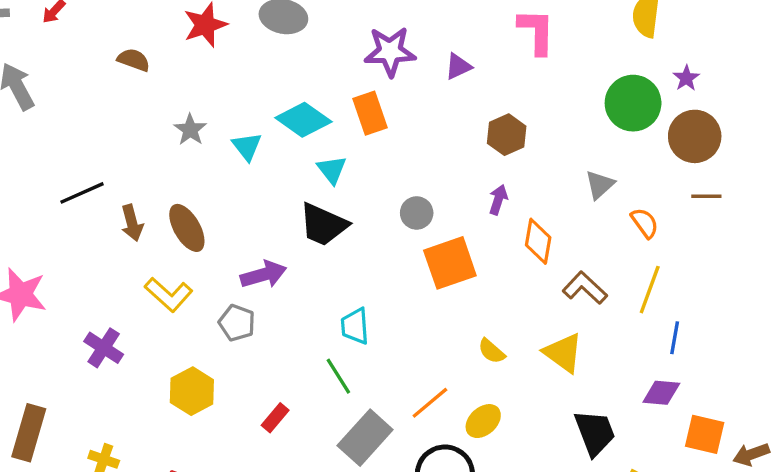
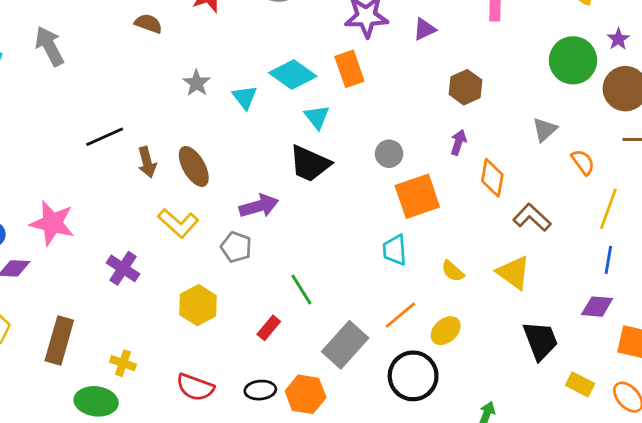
yellow line: (650, 290) -> (608, 209), moved
cyan trapezoid: (355, 326) -> (395, 250), moved
green line: (338, 376) -> (301, 290), moved

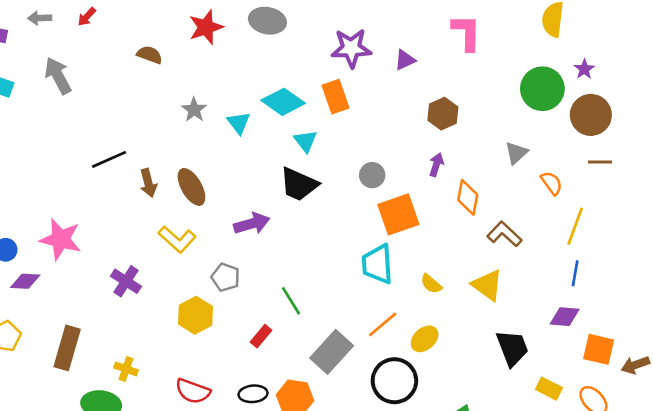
gray pentagon: (236, 247) -> (226, 277), moved
cyan trapezoid: (395, 250) -> (377, 264), size x1.4

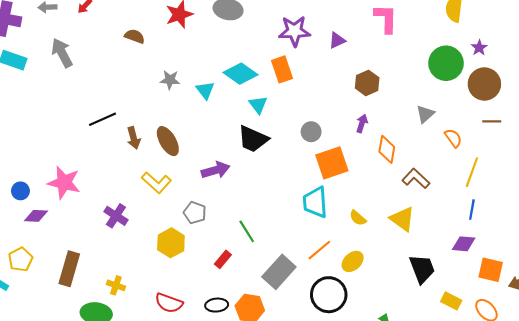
gray star: (194, 110) -> (170, 80), turned -30

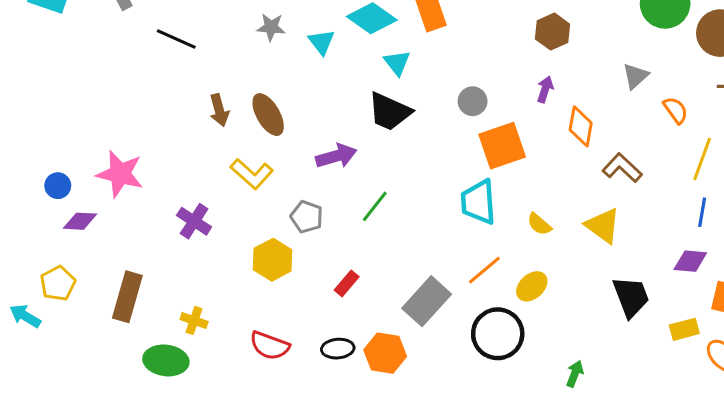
black line: (102, 119) -> (176, 39), moved, turned 48
green line: (247, 231) -> (375, 206), moved, turned 70
yellow rectangle: (451, 301) -> (684, 329), moved, turned -42

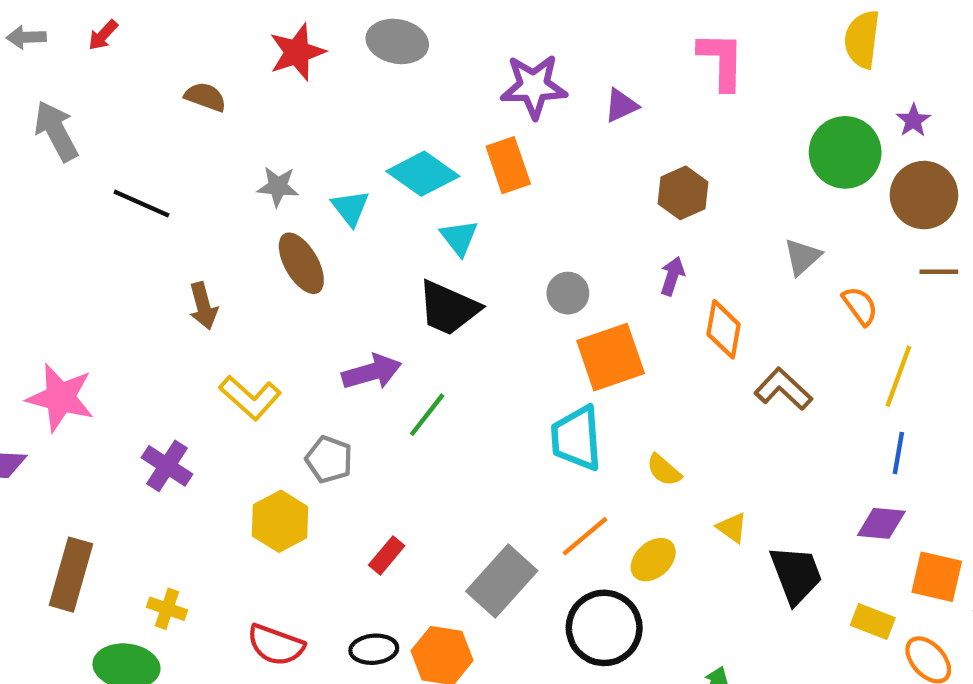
brown ellipse: (268, 115) -> (301, 263), moved
green line: (375, 206) -> (427, 415), moved
yellow triangle: (603, 226) -> (732, 528), moved, size x0.6
yellow rectangle: (684, 329) -> (873, 621), turned 36

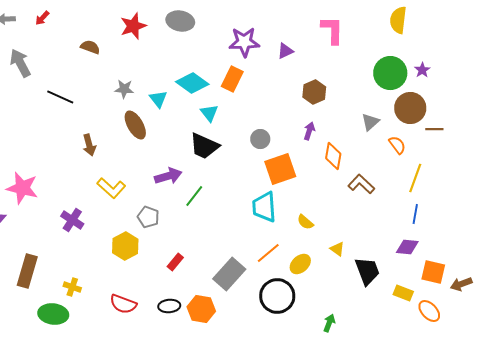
purple star: (913, 120) -> (422, 70), moved
orange rectangle: (508, 165) -> (232, 79), turned 45
brown circle: (924, 195) -> (410, 108), moved

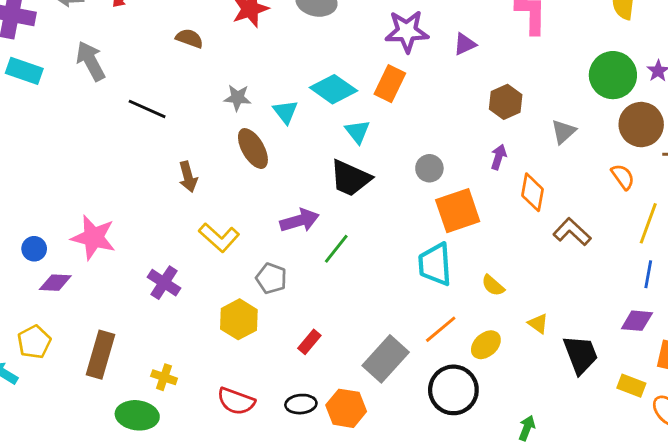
gray triangle: (370, 122) -> (564, 132), moved

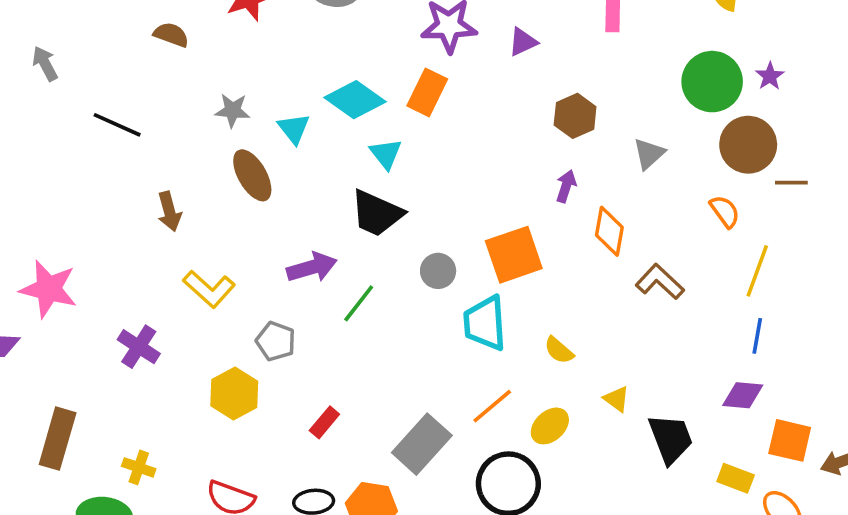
gray arrow: (91, 61) -> (45, 64), size x0.7
gray circle: (429, 168) -> (438, 271), moved

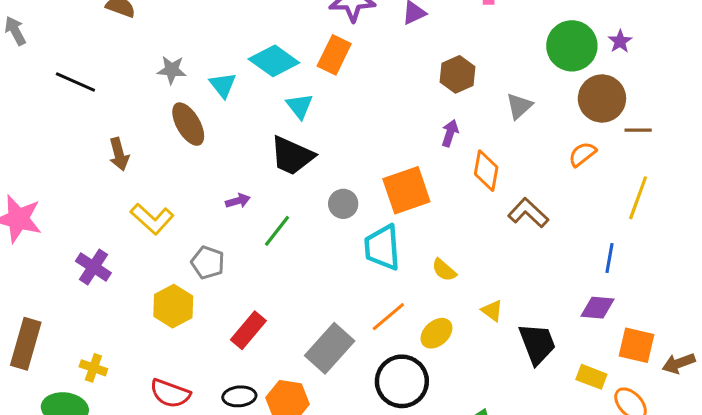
orange semicircle: (725, 211) -> (582, 154), turned -92
purple arrow: (312, 267) -> (238, 201), size x0.6
yellow line: (757, 271) -> (638, 198), moved
red rectangle: (324, 422) -> (248, 330), size x1.4

